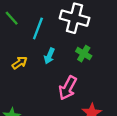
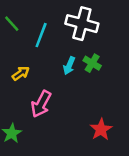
cyan arrow: (49, 56) -> (69, 66), moved
pink arrow: (68, 88) -> (41, 104), moved

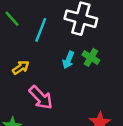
pink arrow: (41, 104) -> (41, 98), turned -72

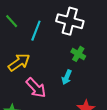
cyan arrow: (68, 60) -> (67, 77), moved
yellow arrow: (21, 67) -> (19, 62), size x1.5

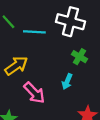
cyan line: (36, 31) -> (34, 32), turned 72

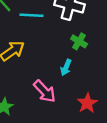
pink arrow: (34, 93) -> (45, 91), moved

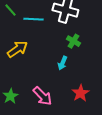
pink arrow: (45, 91) -> (42, 96), moved

